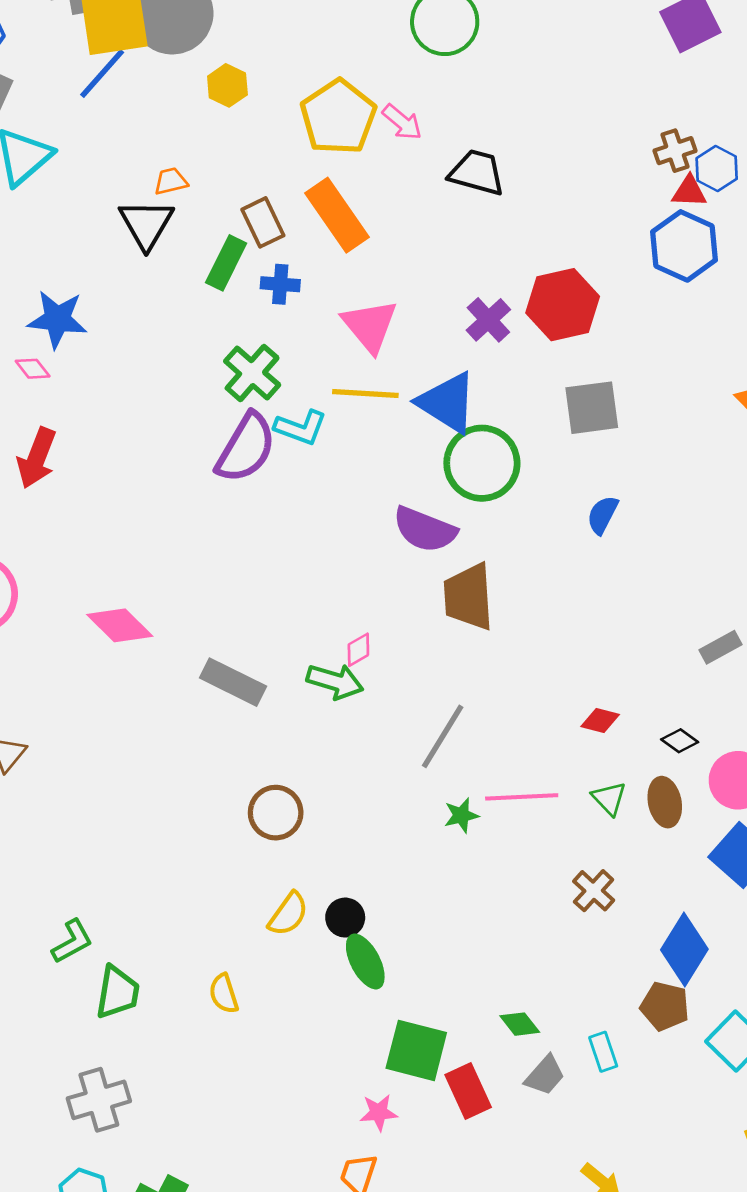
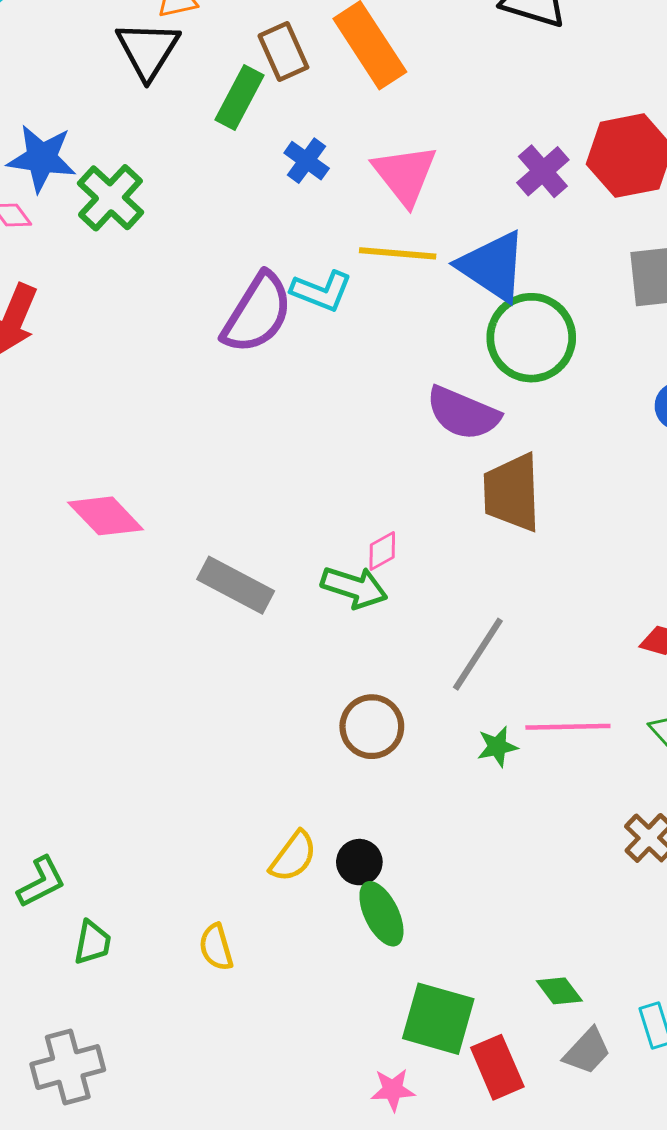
blue cross: (280, 284) -> (307, 161), moved, turned 30
green cross: (252, 373) -> (110, 198), moved
brown circle: (276, 813) -> (372, 727), moved
green trapezoid: (117, 992) -> (92, 942), size x0.7

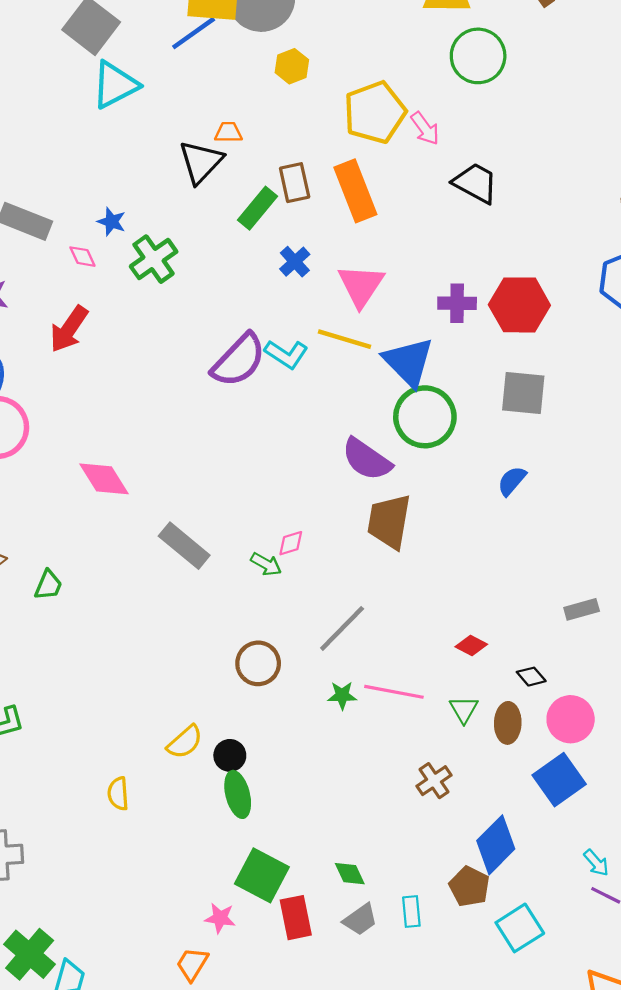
blue star: (42, 158) -> (112, 222), size x0.6
purple cross: (543, 171) -> (457, 303), turned 30
green arrow: (354, 587) -> (266, 564), size x0.7
green trapezoid: (92, 942) -> (48, 585), moved

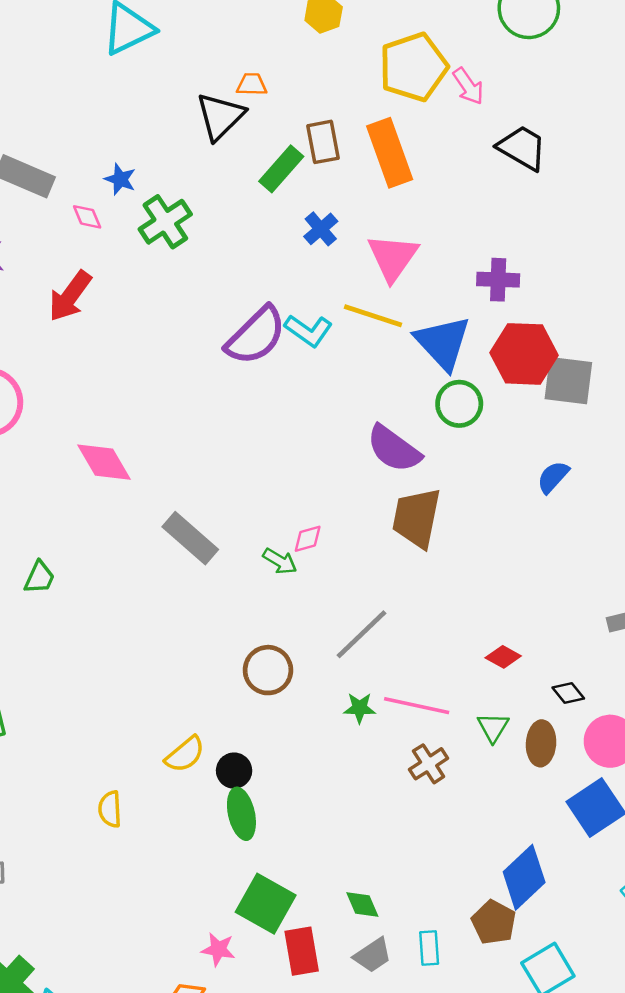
red hexagon: (519, 305) -> (524, 354), moved
green circle: (425, 417) -> (459, 404), size x0.7
brown cross: (434, 781) -> (429, 764), moved

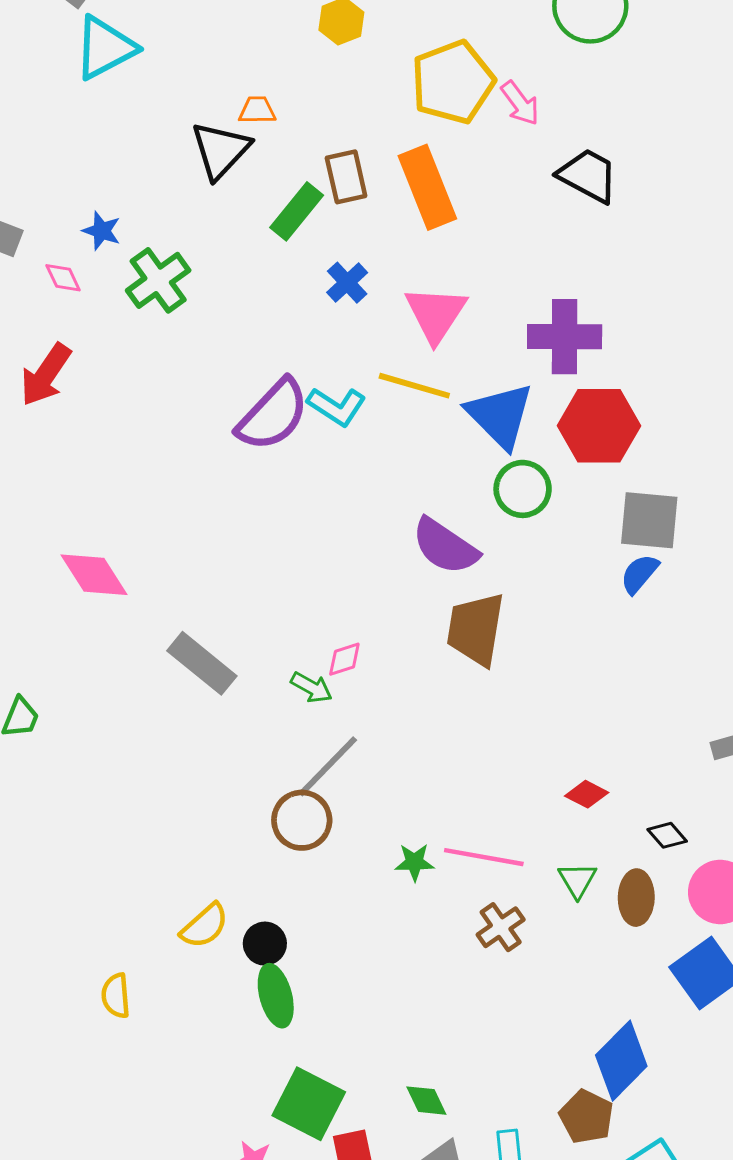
purple cross: (498, 280) -> (565, 337), size x1.4
gray square: (568, 381) -> (649, 520), moved
gray line: (361, 634) -> (328, 766), moved

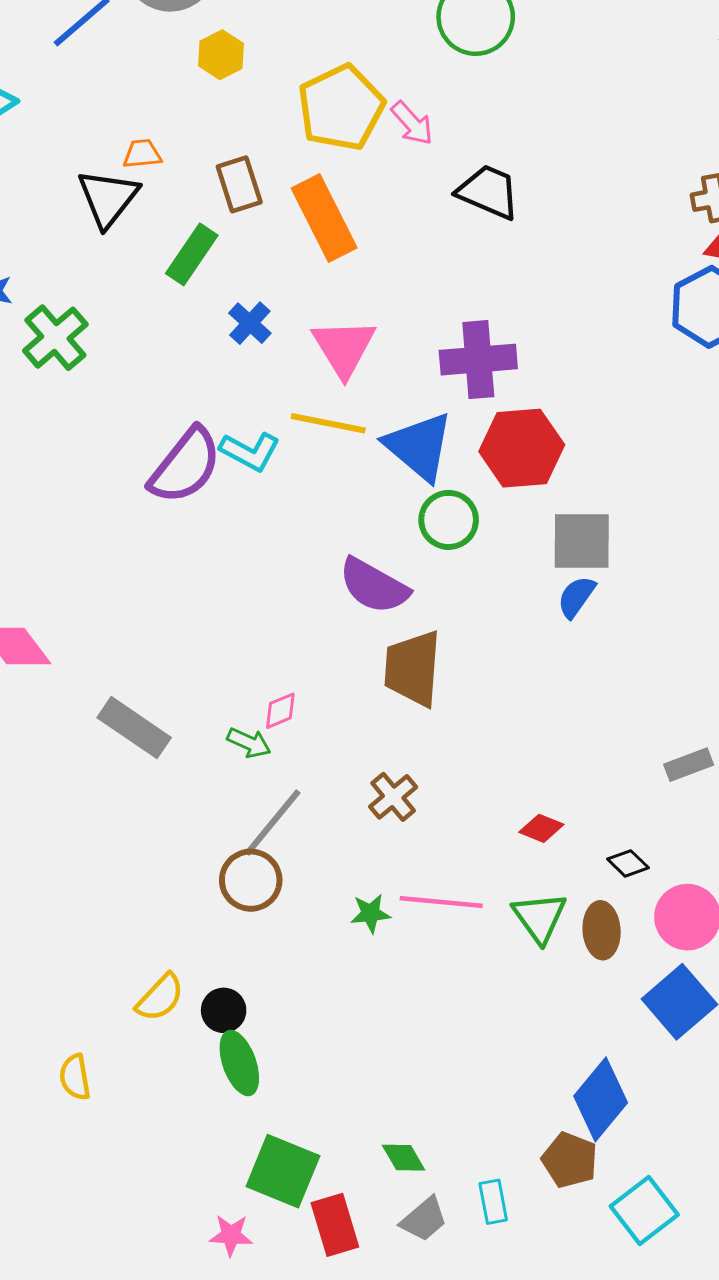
brown rectangle: (346, 177) -> (239, 184), moved
green triangle: (577, 880) -> (540, 917), size x1.4
brown cross: (501, 927) -> (393, 797), moved

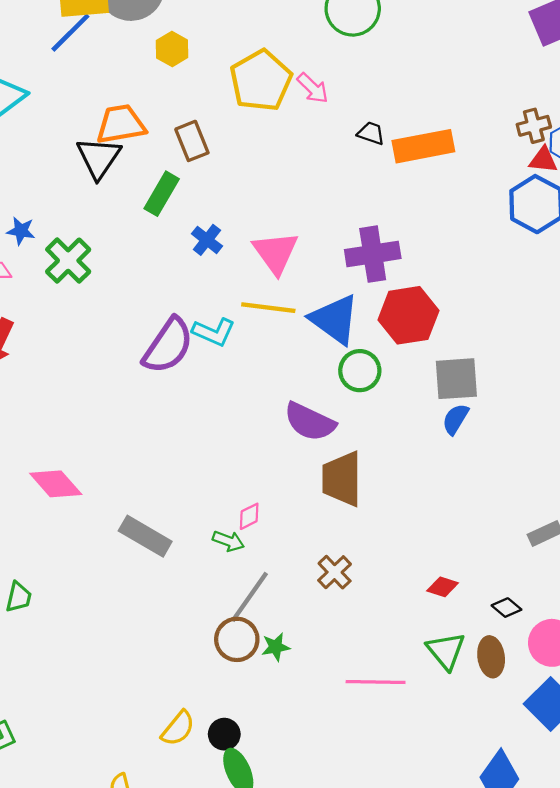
orange trapezoid: (142, 154) -> (121, 124), size x1.8
black trapezoid: (488, 192) -> (371, 133), size x0.6
orange rectangle: (324, 218) -> (423, 146), moved, turned -70
pink line: (441, 902) -> (376, 682), moved
green star: (370, 913) -> (276, 647), moved

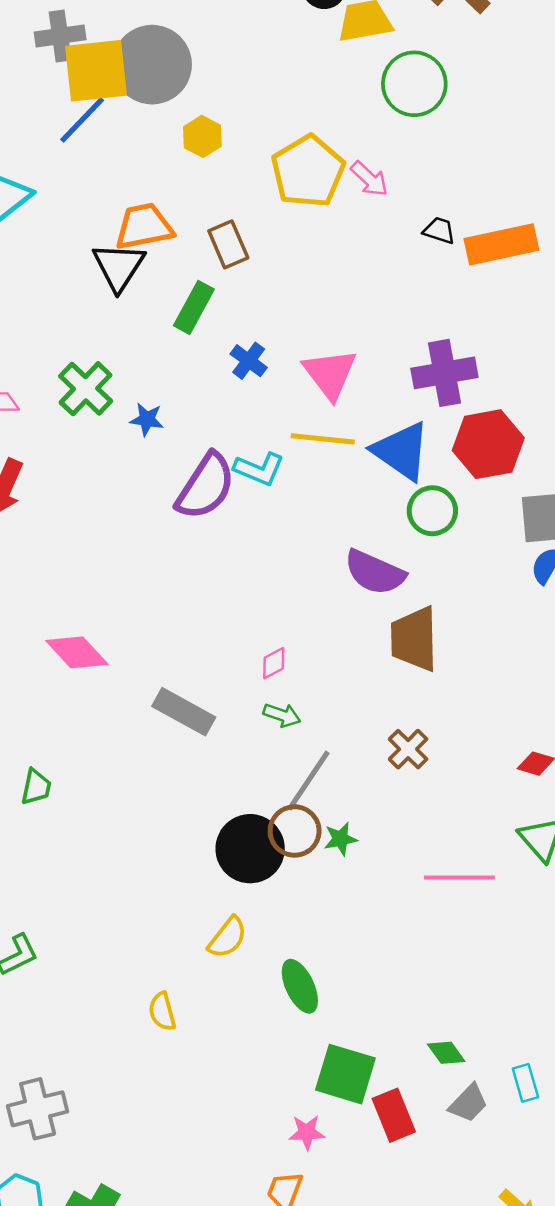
blue star: (21, 231) -> (147, 419), moved
pink diamond: (249, 516) -> (274, 663), moved
black circle: (224, 734) -> (250, 849), moved, size x1.8

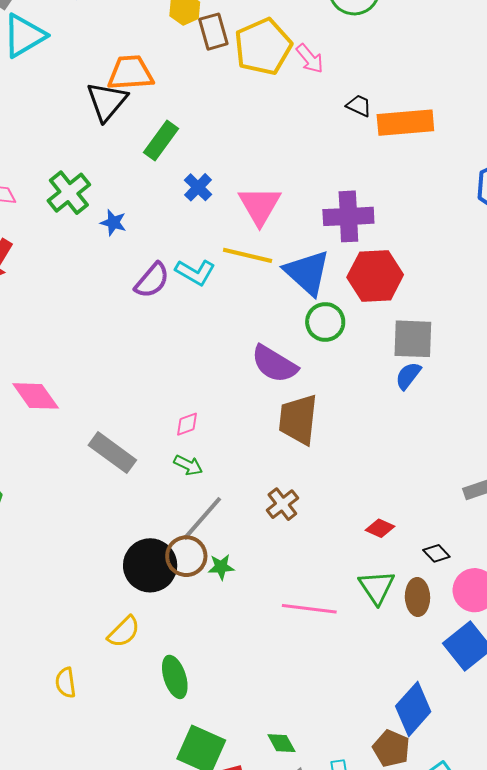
brown rectangle: (228, 244) -> (213, 32), moved
purple semicircle: (206, 486) -> (152, 280), size x0.7

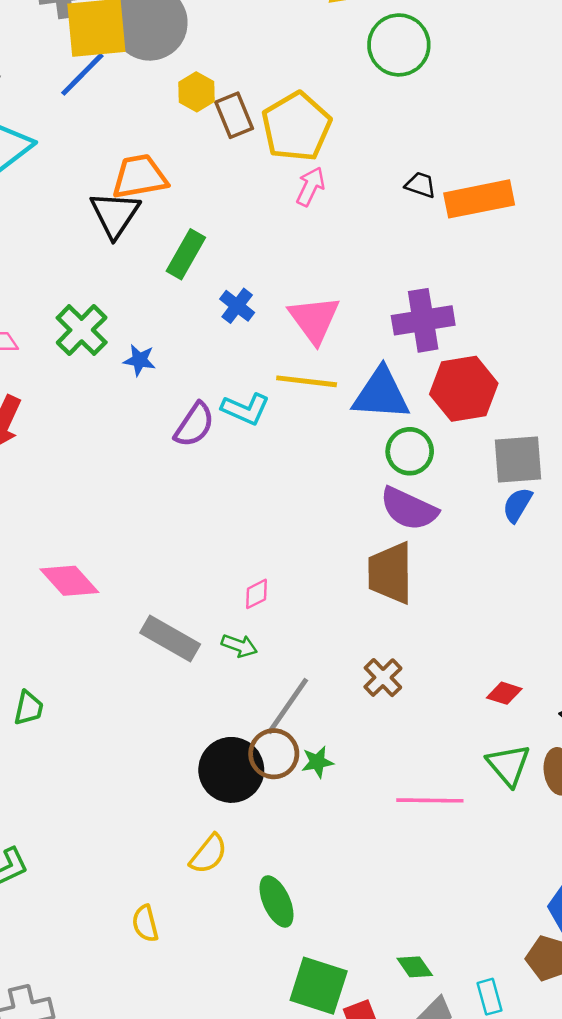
pink arrow: (310, 59) -> (310, 186), moved, turned -108
blue triangle: (307, 273) -> (381, 394), turned -32
purple semicircle: (274, 364) -> (409, 509), moved
green arrow: (188, 465) -> (239, 646), moved

